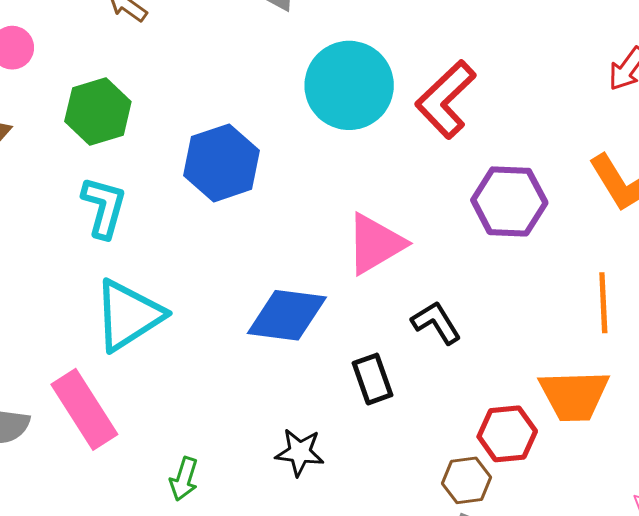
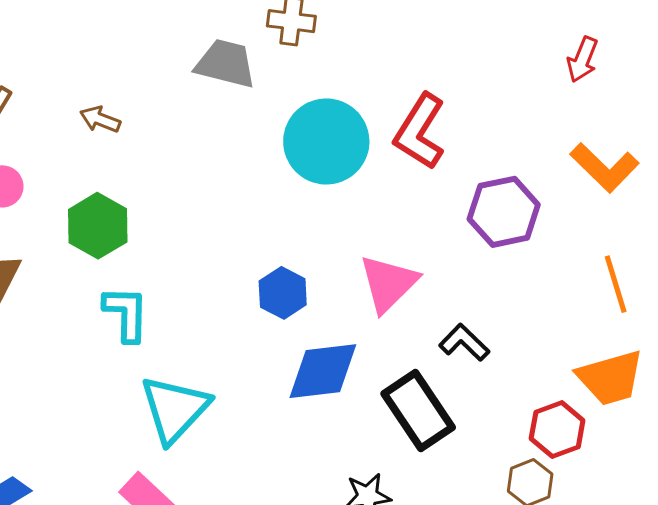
blue hexagon: (222, 163) -> (283, 293), moved, size x0.7
black rectangle: (373, 379) -> (418, 410), size x1.6

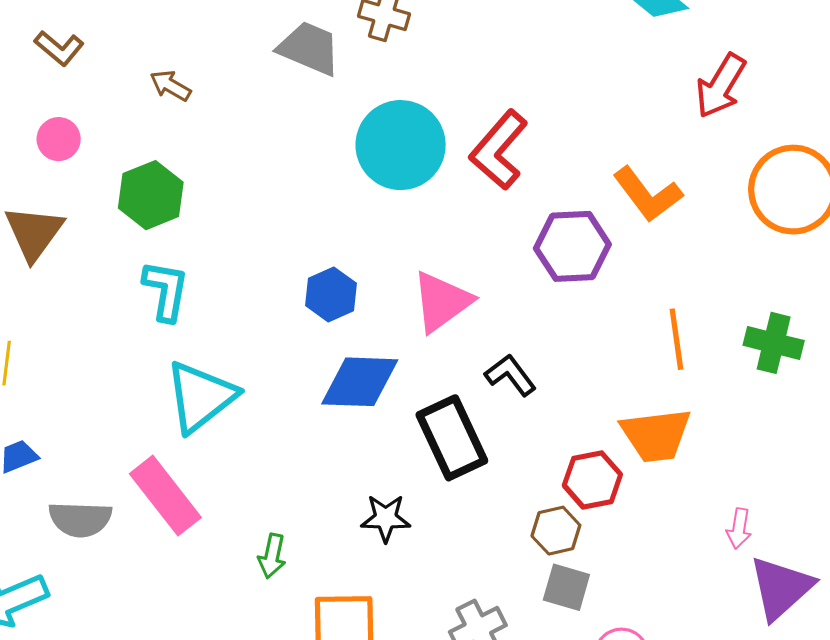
red arrow: (582, 60) -> (721, 86), moved, size x1.4
orange L-shape: (605, 168) -> (648, 194), moved

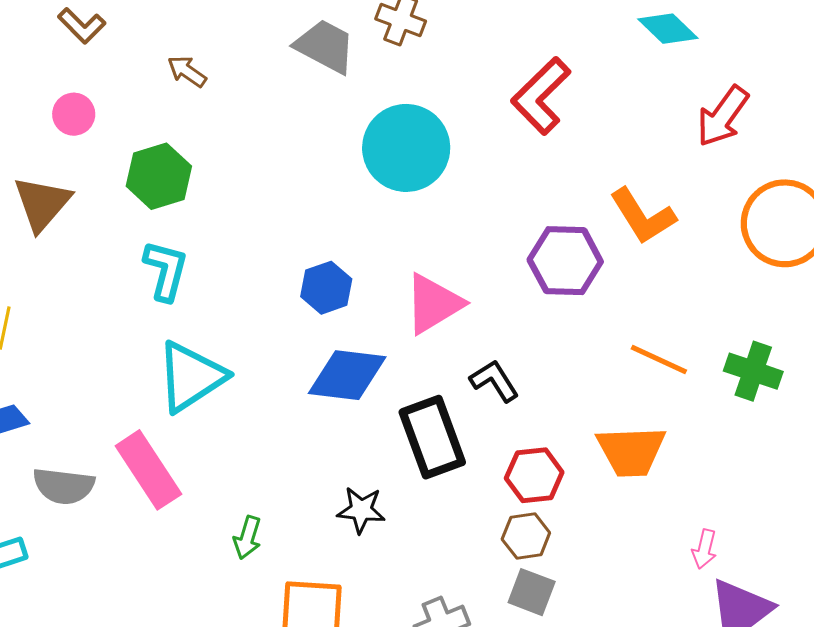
red L-shape: (499, 150) -> (541, 96), moved
orange line: (676, 339) -> (659, 360), turned -62
red hexagon: (592, 480) -> (534, 475), moved

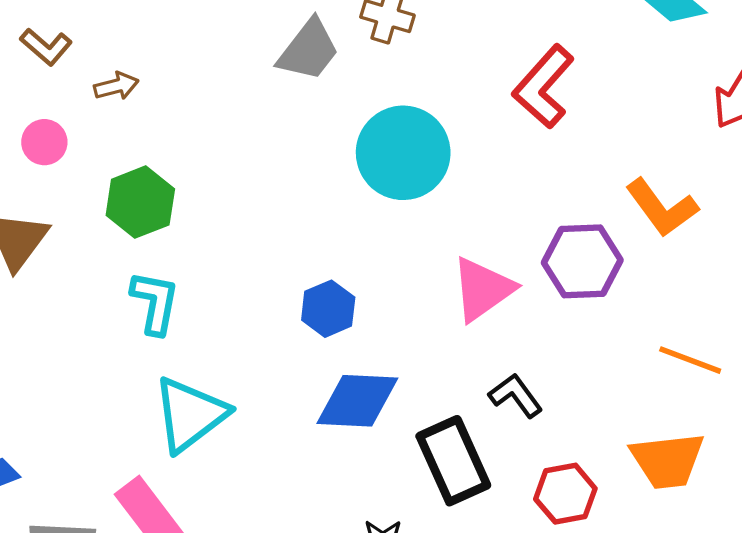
gray trapezoid: (325, 46) -> (308, 50), turned 104
brown arrow: (187, 71) -> (116, 86), moved, turned 135
pink triangle: (433, 304) -> (483, 289), moved

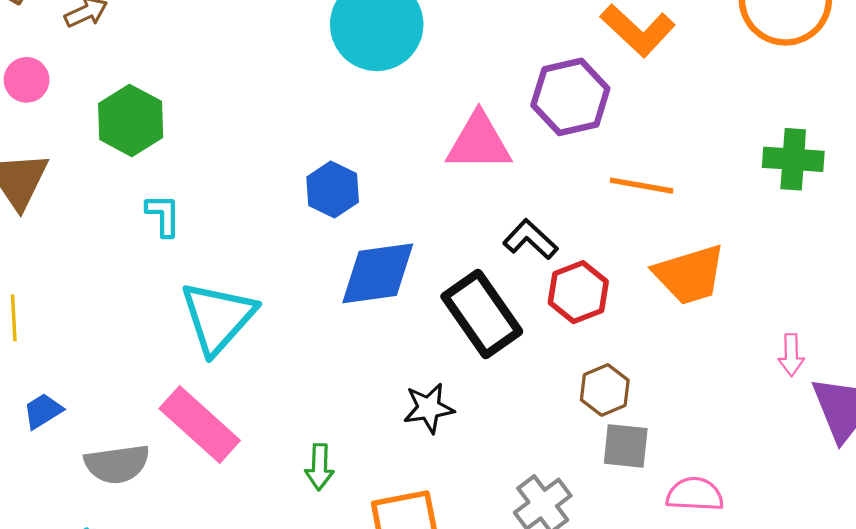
pink triangle: (483, 289) -> (479, 142), turned 46
cyan L-shape: (155, 302) -> (163, 215), size x0.7
orange line: (690, 360) -> (641, 186), moved
red hexagon: (565, 494) -> (578, 292), moved

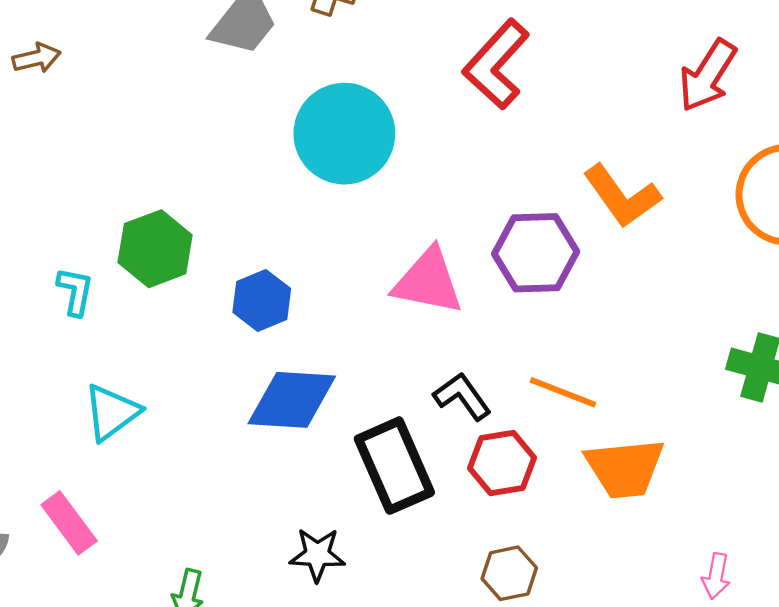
green hexagon: (131, 120) -> (155, 249), moved
orange line: (641, 186) -> (563, 392), moved
cyan triangle: (218, 317) -> (112, 412), size x0.7
pink rectangle: (200, 425) -> (69, 523), size x0.7

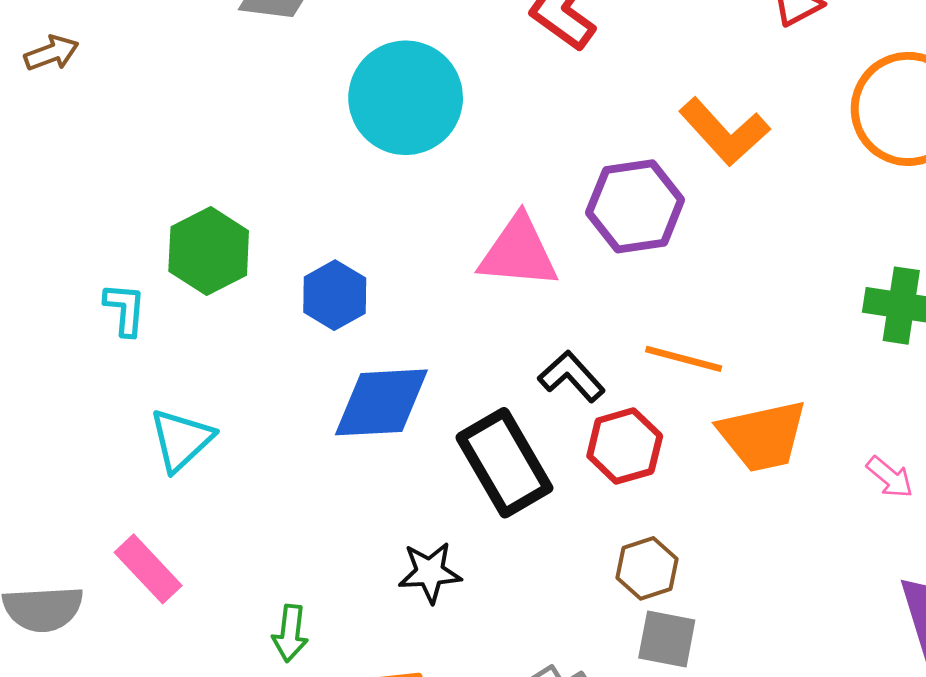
pink arrow: (716, 576) -> (890, 477), moved, turned -54

